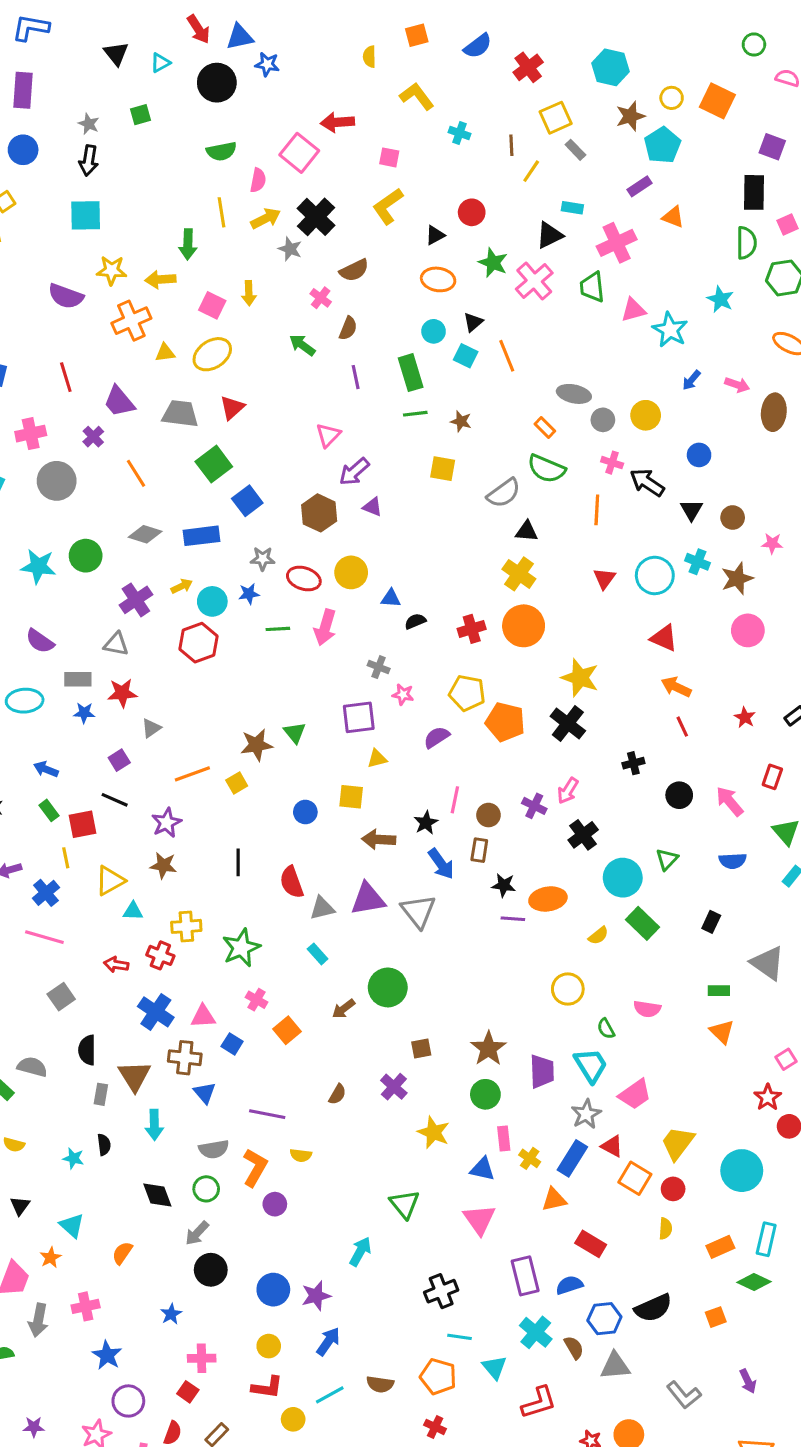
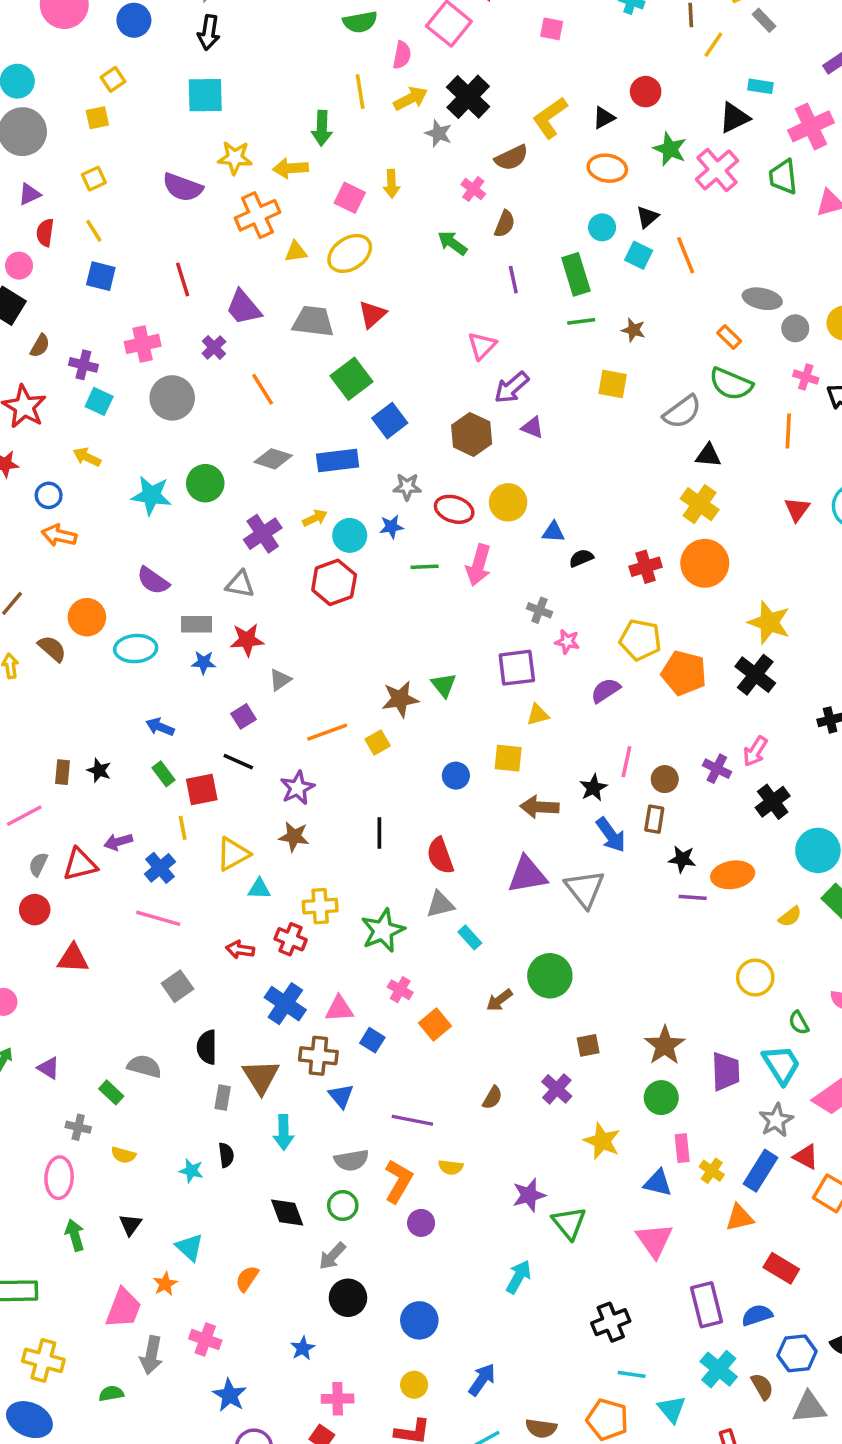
yellow L-shape: (388, 206) -> (550, 118), moved
gray triangle: (322, 908) -> (440, 904), moved
purple star: (316, 1296) -> (529, 1195), moved
pink cross: (86, 1306) -> (205, 1340), turned 32

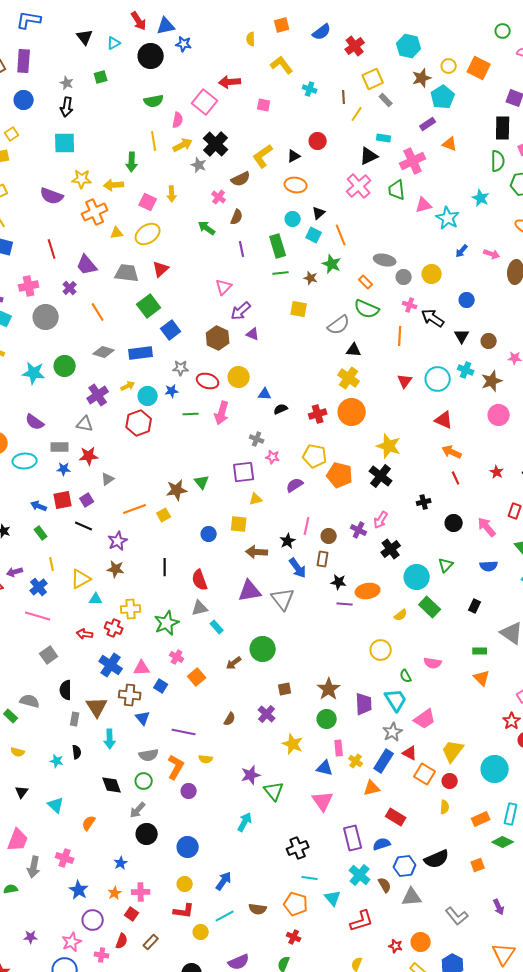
green star: (670, 149) -> (332, 264), moved
red square: (202, 790) -> (63, 500), moved
orange star: (165, 1284) -> (115, 893), moved

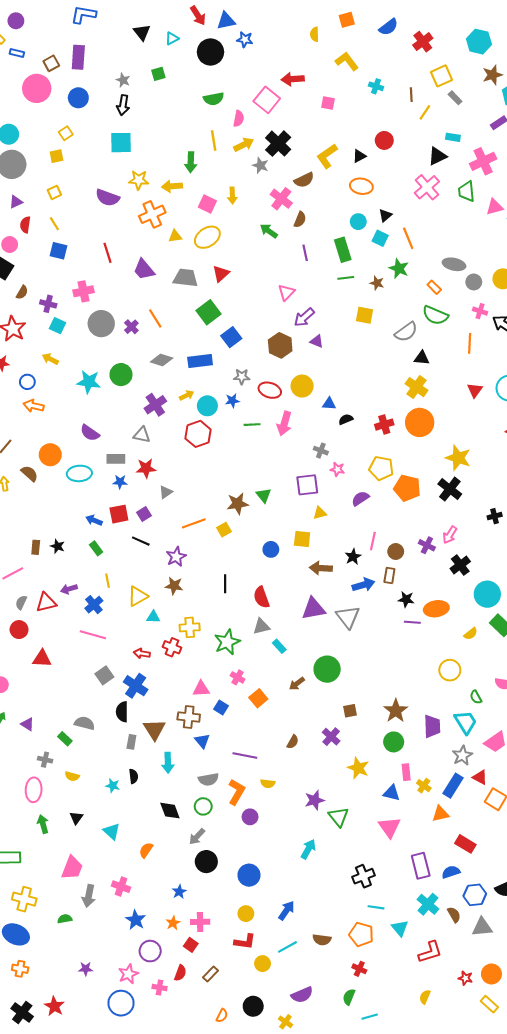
pink cross: (219, 197) -> (281, 199), size x1.5
purple cross: (70, 288) -> (131, 327), moved
blue arrow: (298, 568) -> (363, 585), turned -70
blue cross: (111, 665) -> (136, 686), moved

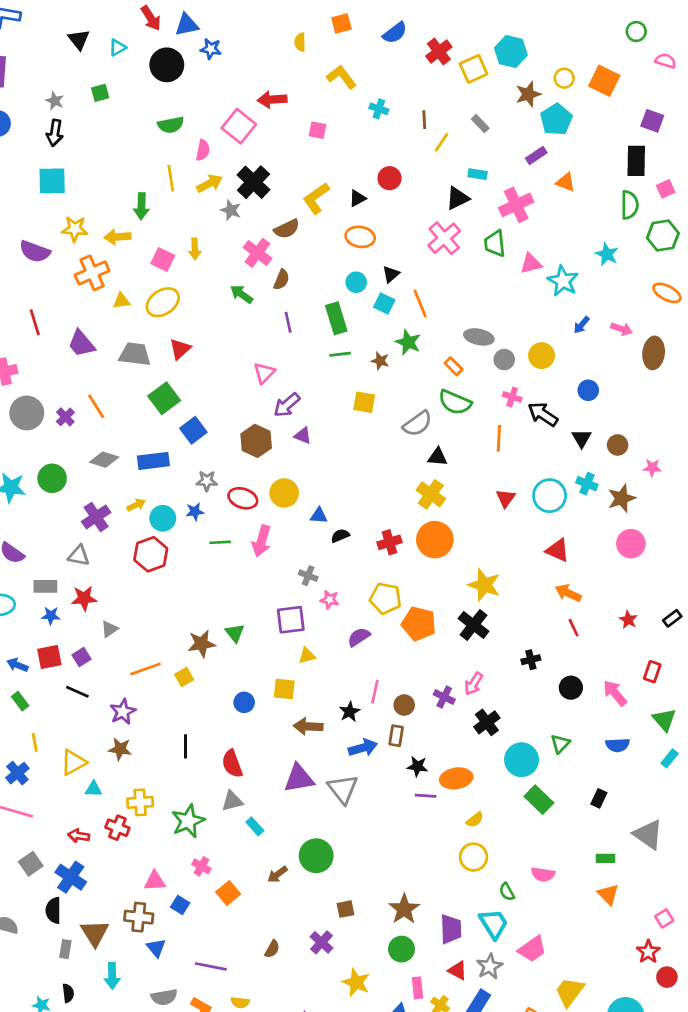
yellow square: (442, 76) -> (474, 69), moved
yellow semicircle: (471, 634) -> (475, 820), moved
red triangle: (480, 777) -> (458, 970), moved

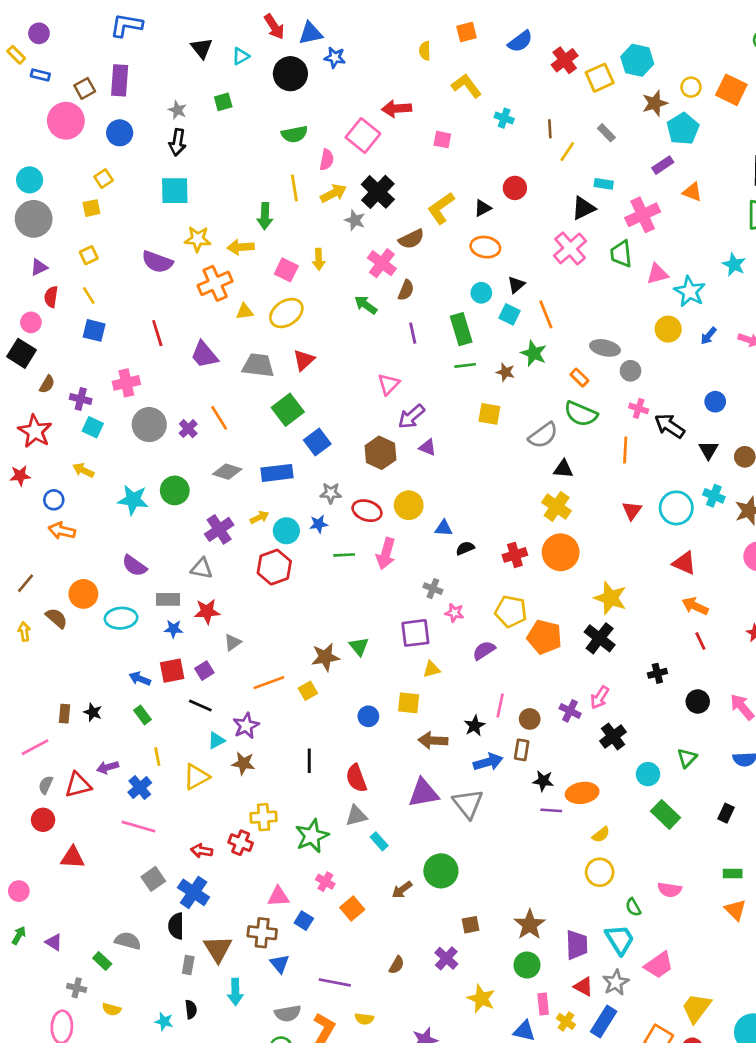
yellow circle: (542, 356) -> (668, 329), moved
cyan circle: (522, 760) -> (648, 774), size x0.7
cyan triangle: (93, 789) -> (216, 740), moved, turned -30

